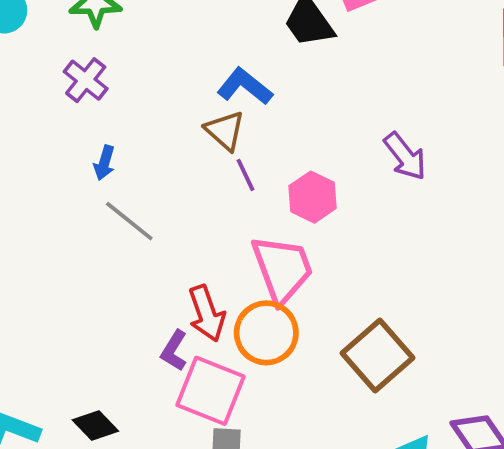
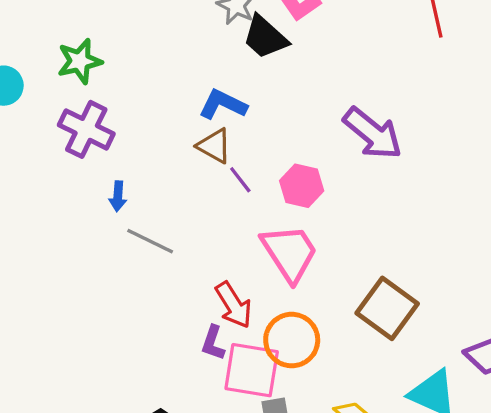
purple cross: (86, 80) -> (86, 129), size x1.4
purple arrow: (405, 156) -> (373, 133), size x1.4
orange circle: (266, 333) -> (292, 340), moved

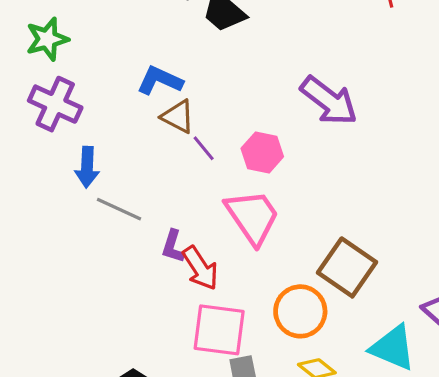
blue L-shape: (223, 104) -> (160, 81), moved
blue arrow: (118, 196) -> (87, 167), size x1.4
orange circle: (292, 340) -> (300, 311), moved
purple L-shape: (213, 343) -> (173, 246), moved

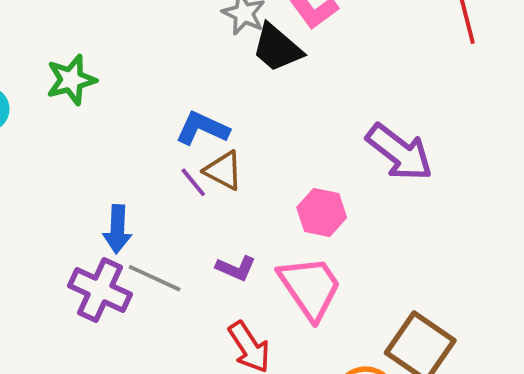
purple cross: (55, 104) -> (100, 290), moved
purple line: (204, 148) -> (193, 182), moved
purple L-shape: (173, 246) -> (236, 268), moved, turned -84

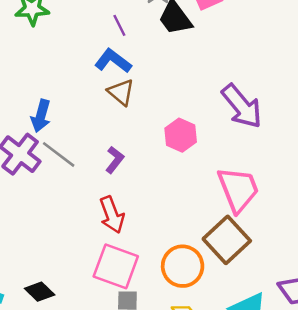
purple line: (193, 182) -> (119, 25), moved
purple L-shape: (236, 268) -> (115, 160), turned -88
pink trapezoid: (310, 287) -> (238, 189), moved

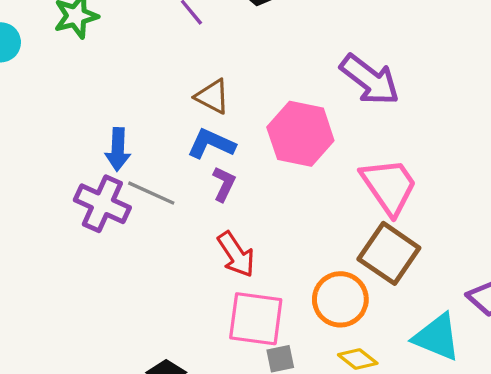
blue L-shape: (113, 61) -> (211, 144), moved
pink hexagon: (181, 135) -> (300, 134), size x1.5

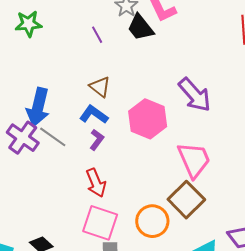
blue arrow: (118, 149) -> (38, 107), size x1.5

